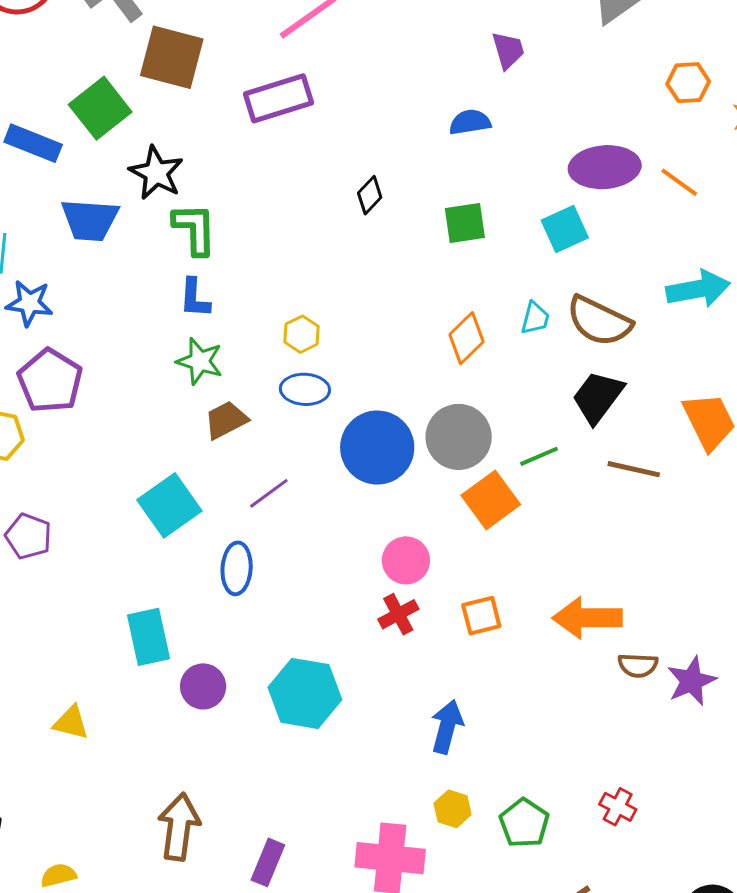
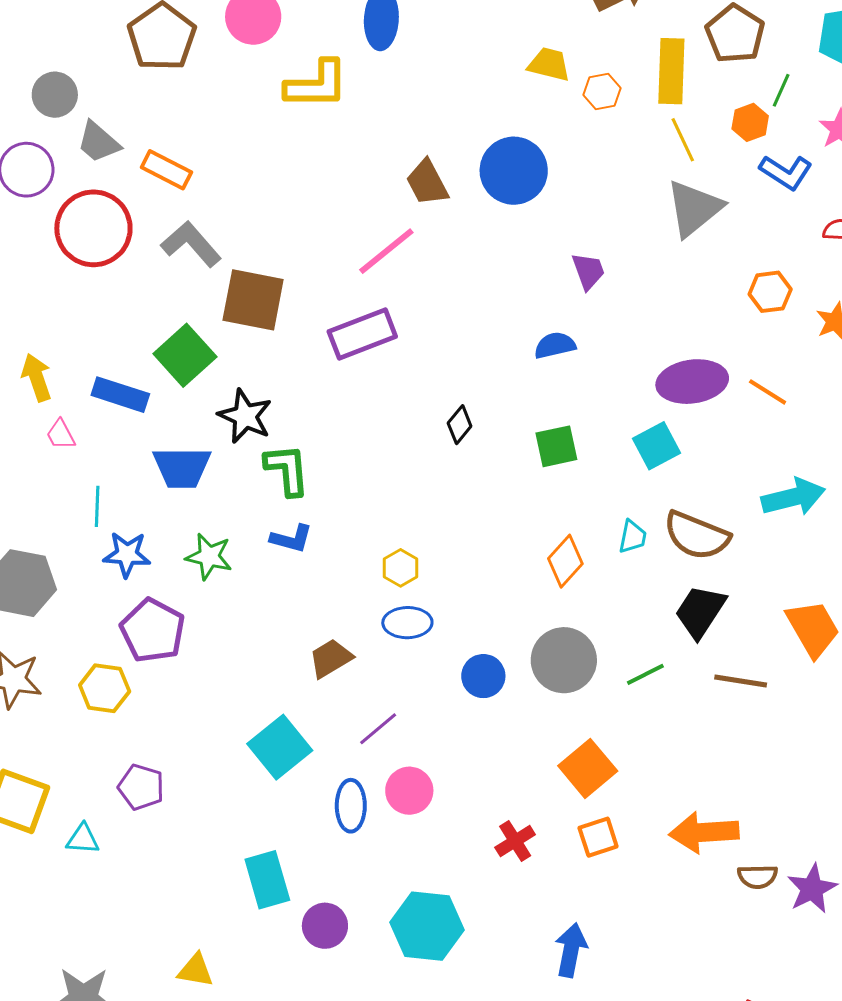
blue L-shape: (195, 298) -> (291, 539), turned -75
green star: (200, 361) -> (209, 557), moved
blue circle: (377, 448) -> (483, 676), size x0.6
orange square: (491, 500) -> (588, 768), moved
pink circle: (406, 560) -> (409, 791), moved

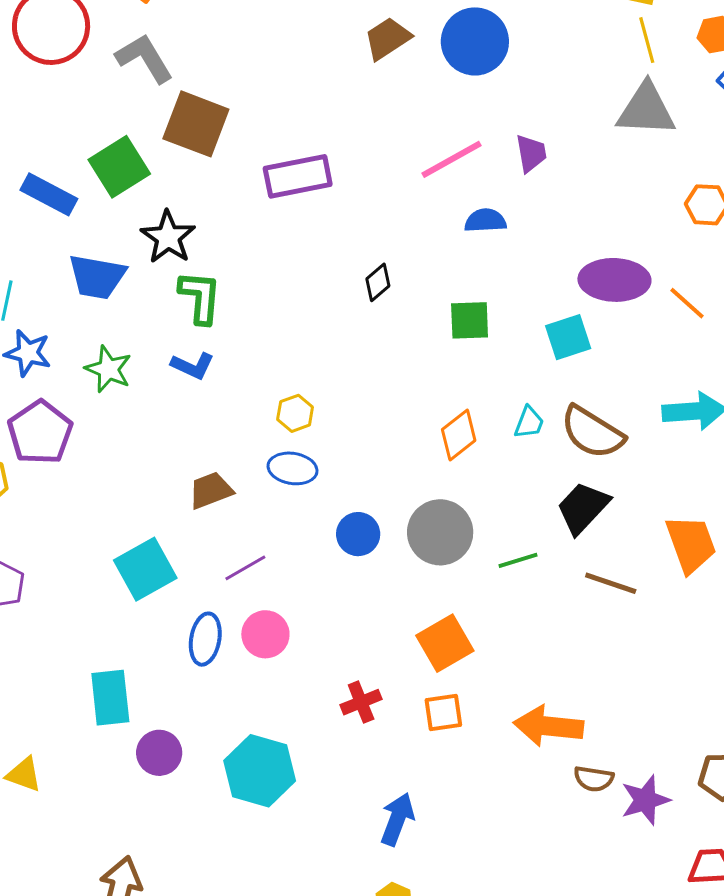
brown trapezoid: (427, 183) -> (388, 38), turned 75
gray triangle: (694, 208) -> (646, 110), turned 32
pink line: (386, 251) -> (451, 159), moved

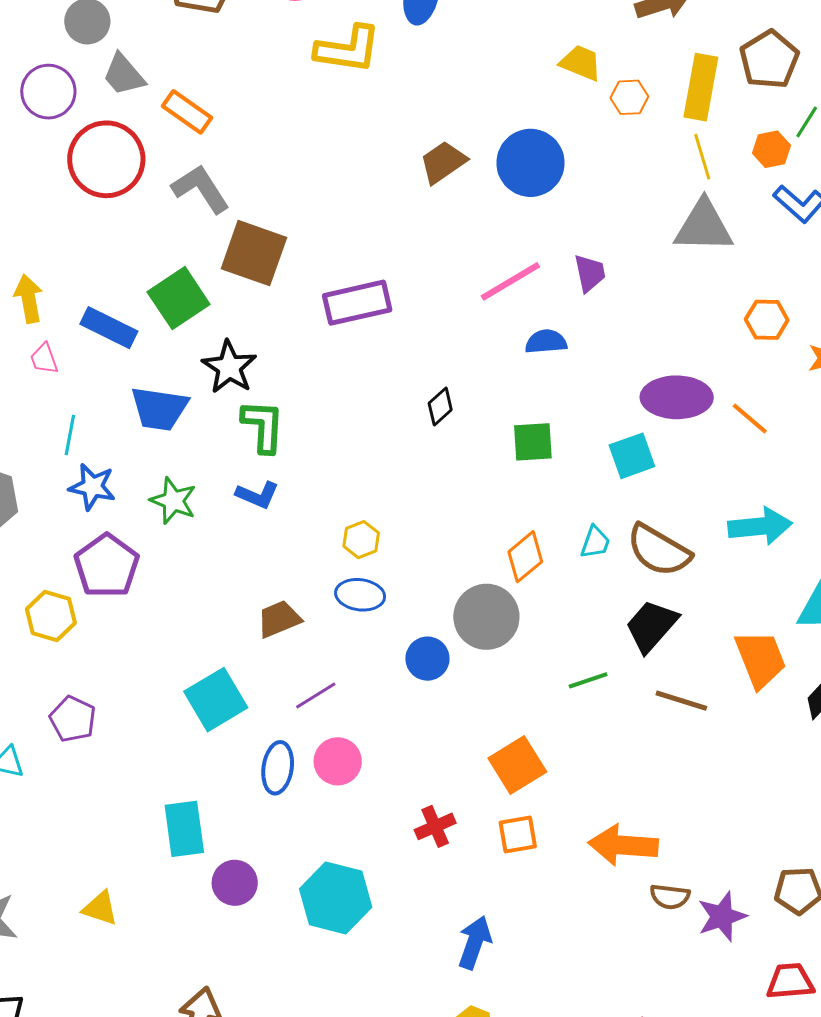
gray circle: (440, 532) -> (486, 617), moved

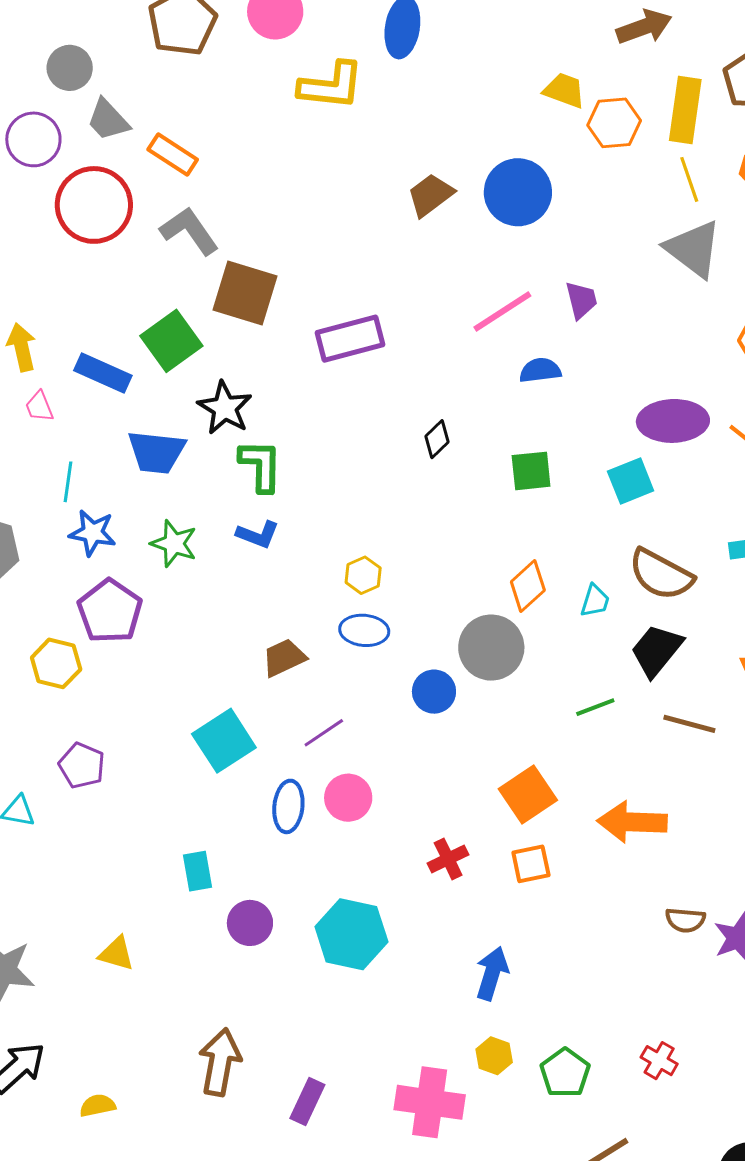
orange hexagon: (629, 97) -> (614, 123), size x1.4
gray triangle: (704, 226) -> (693, 249), turned 38
cyan trapezoid: (595, 542) -> (595, 601), moved
cyan rectangle: (184, 829) -> (198, 871), size x0.7
orange arrow: (623, 845) -> (632, 822), moved

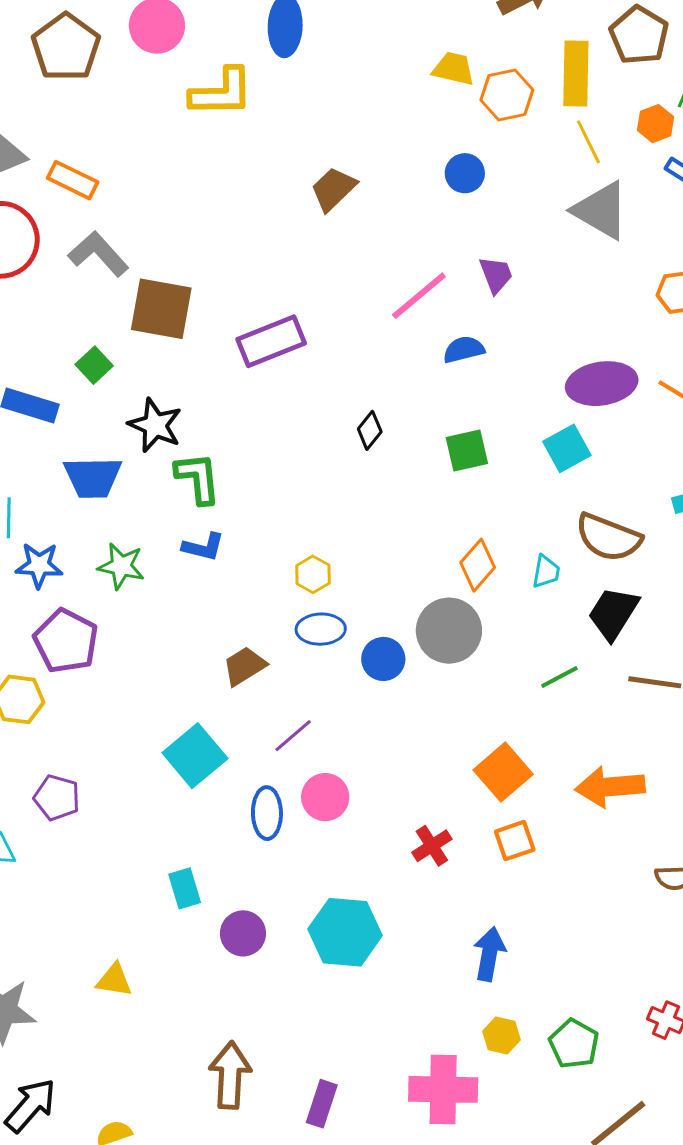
blue circle: (518, 192) -> (465, 173), moved, size x0.6
green square: (171, 341) -> (94, 365), size x0.6
blue circle: (434, 692) -> (383, 659), moved

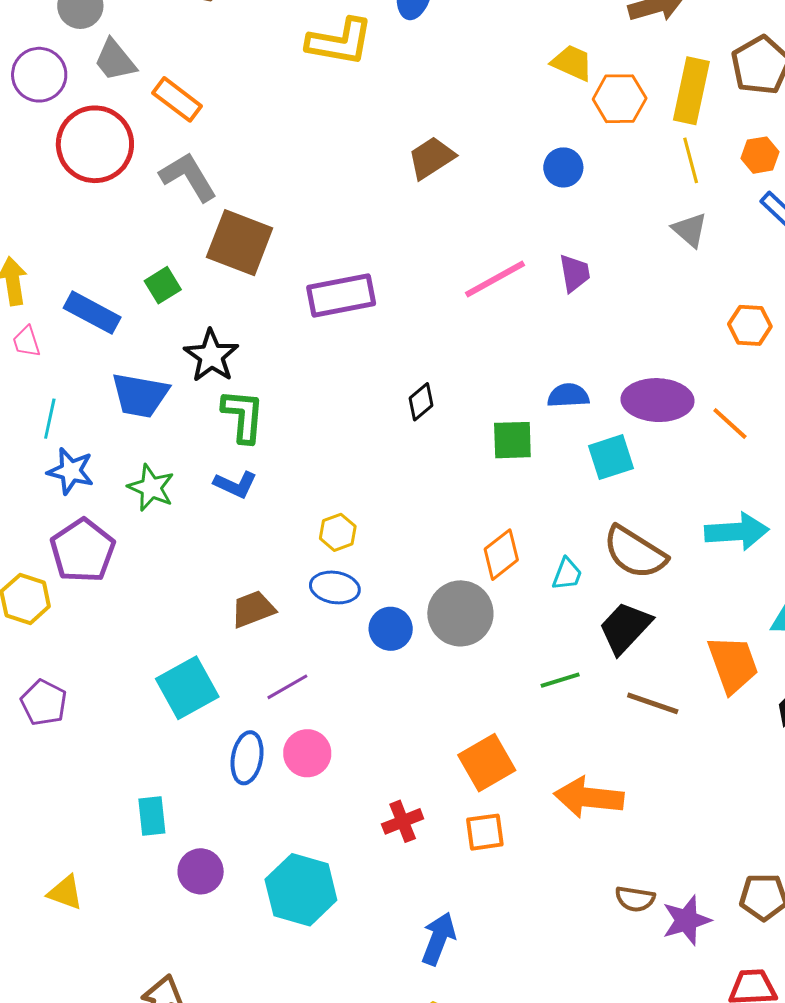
gray triangle: (601, 210) -> (690, 230), size x0.6
blue semicircle: (464, 350) -> (568, 395), moved

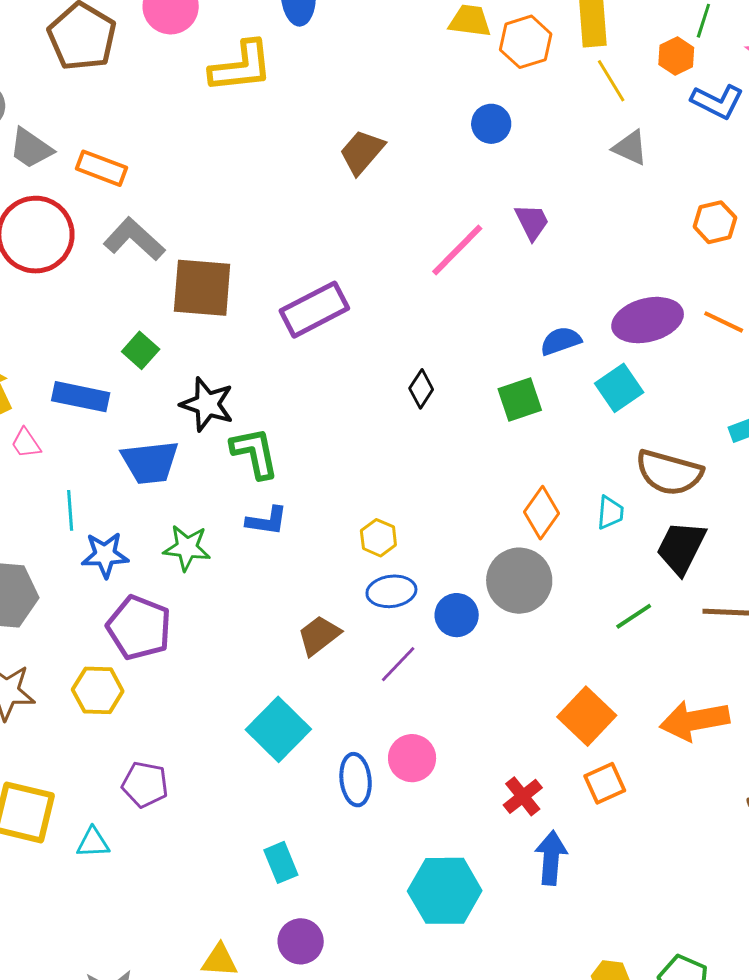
purple line: (287, 687) -> (398, 664), moved
purple circle: (201, 871) -> (301, 941), moved
blue arrow: (438, 939) -> (551, 858), moved

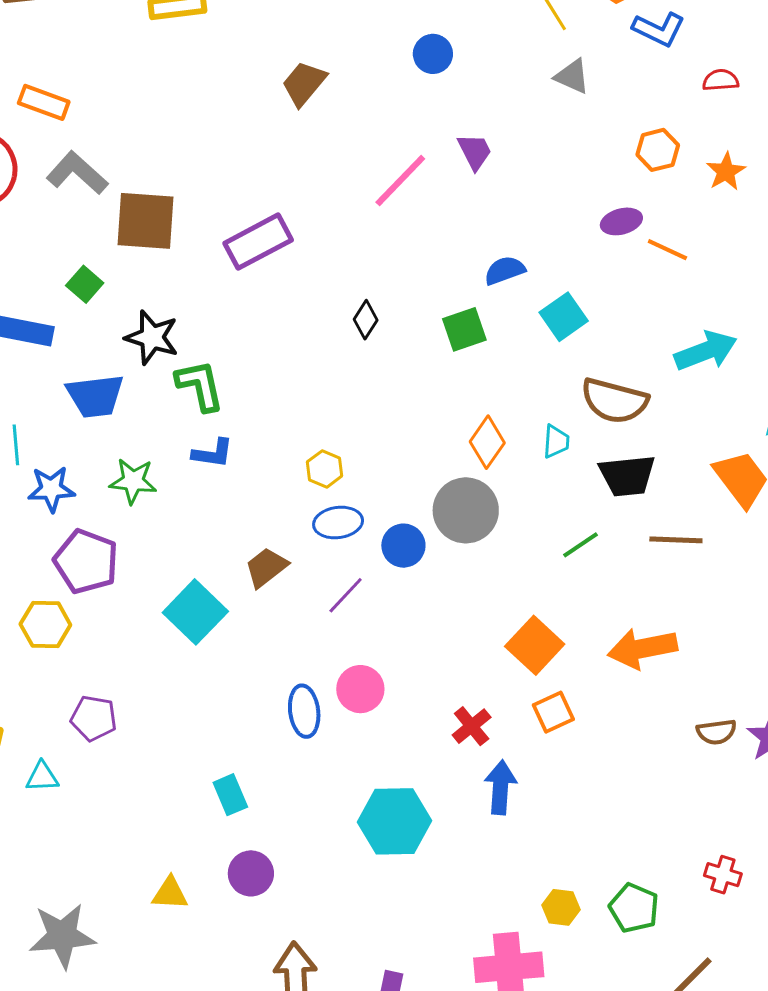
purple ellipse: (648, 320) -> (621, 221), moved, size x0.6
black trapezoid: (681, 548) -> (627, 476), turned -122
cyan square: (278, 729) -> (195, 612), moved

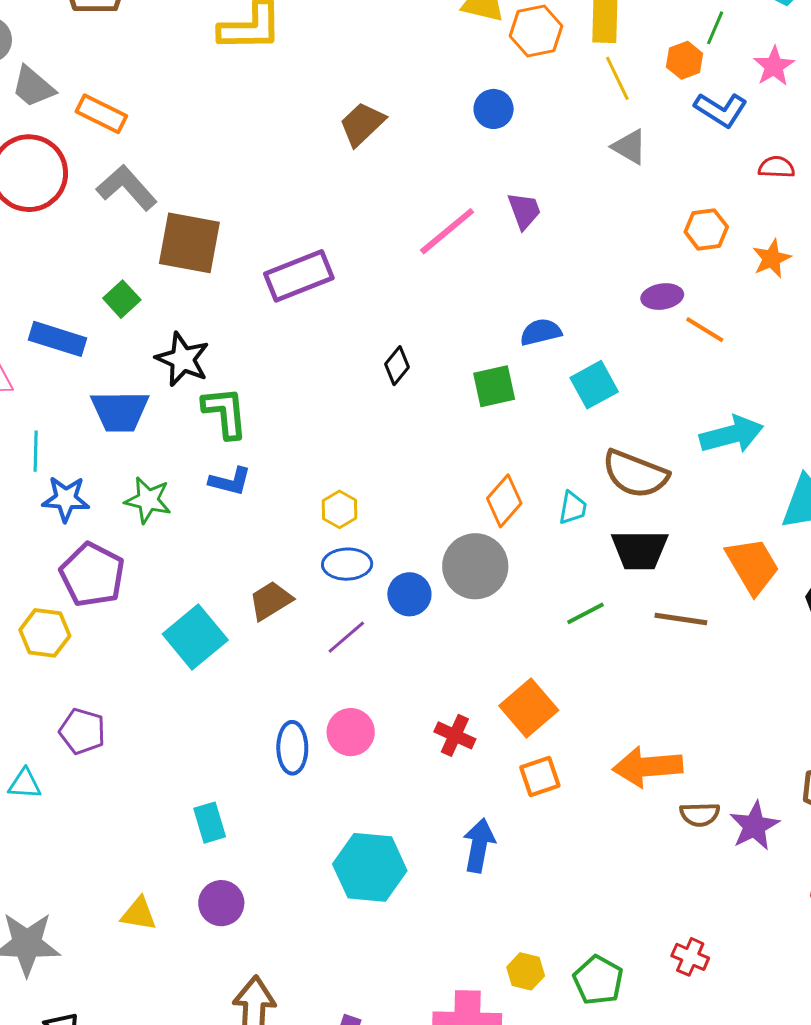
orange arrow: (642, 648) -> (648, 767), moved
red cross: (472, 726) -> (455, 735), moved, turned -33

